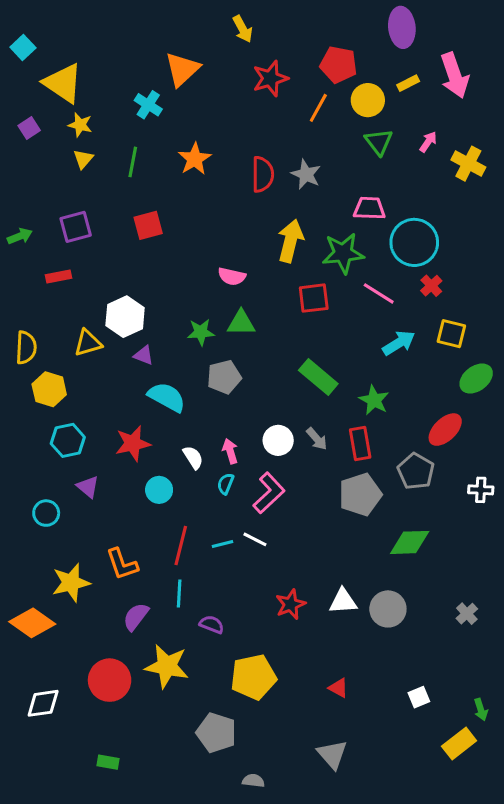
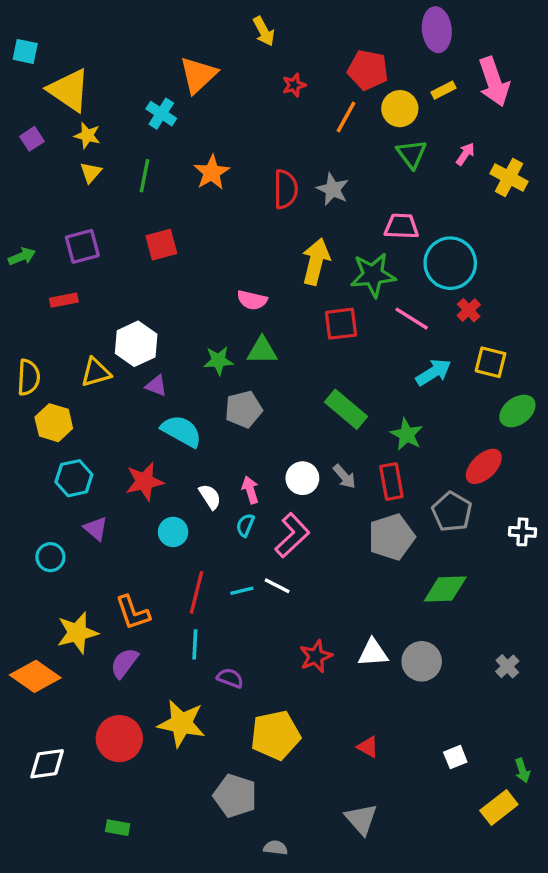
cyan square: (23, 48) -> (25, 51), turned -35
red star: (270, 78) -> (294, 85), size x0.6
purple semicircle: (136, 617) -> (124, 663), moved

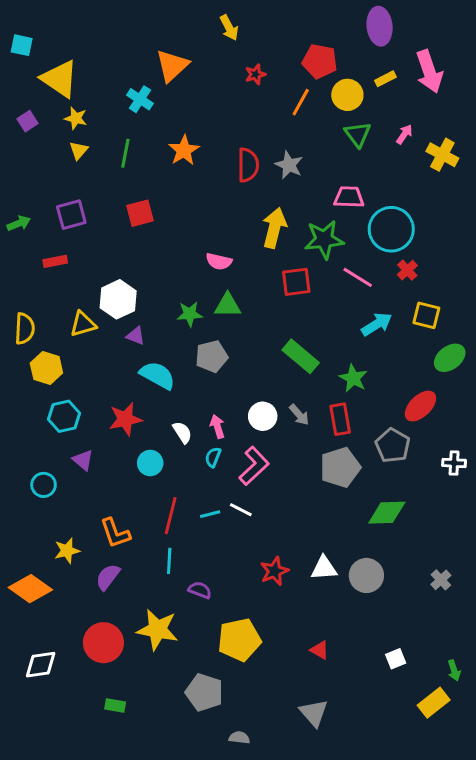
yellow star: (77, 633) -> (67, 551), size x0.7
green rectangle: (118, 828) -> (115, 706), moved

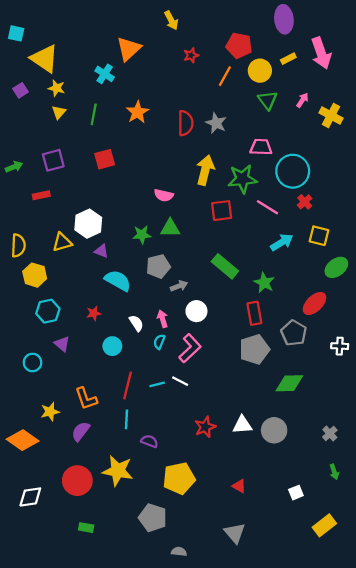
gray arrow: (299, 415) -> (179, 286), moved, turned -70
red star: (125, 419) -> (94, 313), size x0.6
green arrow: (454, 670) -> (334, 472), moved

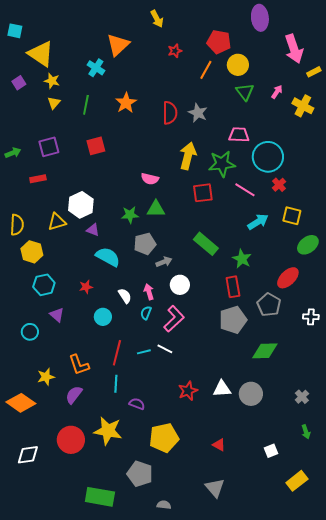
yellow rectangle: (288, 59) -> (314, 72), moved
green rectangle: (86, 528) -> (100, 497), moved, size x2.0

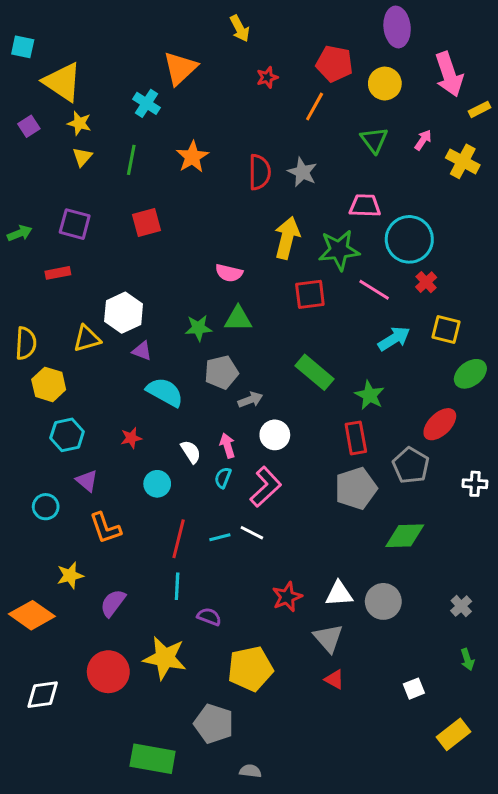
yellow circle: (238, 65) -> (385, 84), moved
purple square: (49, 147) -> (75, 224), turned 30
orange L-shape: (79, 365) -> (105, 528), moved
gray triangle: (215, 488) -> (328, 638), moved

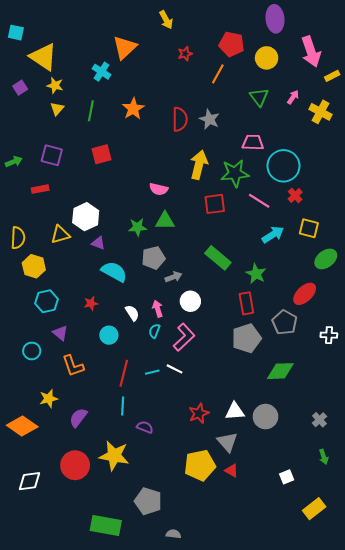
yellow pentagon: (250, 669) -> (200, 465), moved

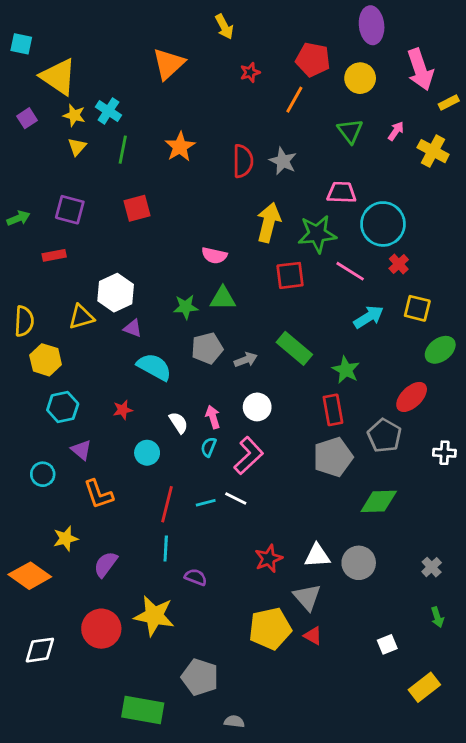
cyan cross: (102, 72) -> (108, 111), moved
gray arrow: (173, 277) -> (246, 360), moved

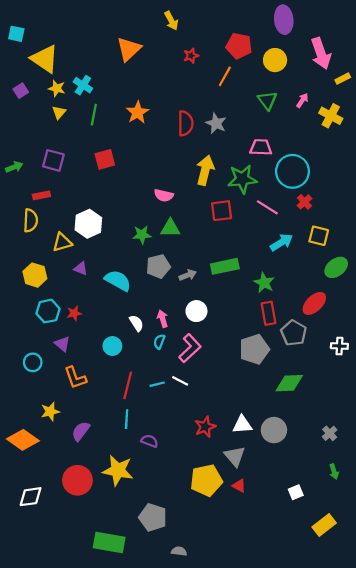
yellow semicircle: (24, 321) -> (31, 220), moved
purple triangle: (133, 328) -> (81, 269), moved
green rectangle: (294, 348) -> (225, 266), turned -52
red star: (123, 410) -> (74, 313), moved
red rectangle: (333, 410) -> (268, 313), moved

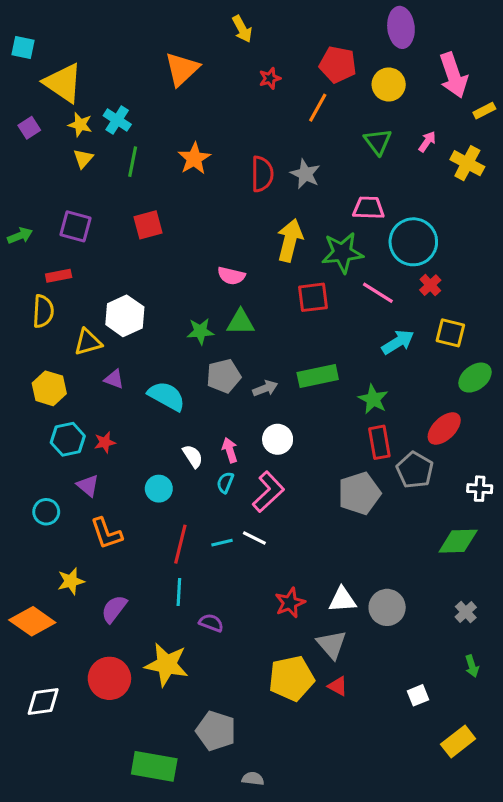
green diamond: (289, 383) -> (458, 541), moved

